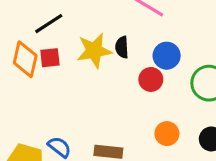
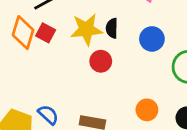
red square: (50, 58) -> (46, 33), turned 30
red circle: (151, 79) -> (101, 61), moved

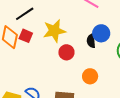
black semicircle: (112, 28) -> (91, 41), moved
orange circle: (147, 110) -> (90, 76), moved

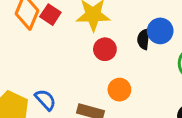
orange circle: (90, 76) -> (119, 90), moved

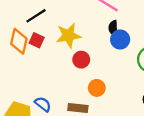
black semicircle: (144, 39) -> (113, 28), moved

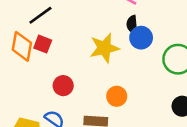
yellow star: (68, 35) -> (104, 48), moved
red circle: (81, 60) -> (63, 86), moved

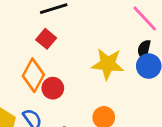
orange diamond: (22, 46) -> (33, 75), moved

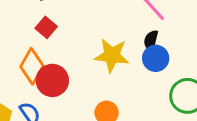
red circle: (53, 88) -> (52, 80), size x1.4

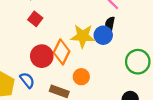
blue circle: (156, 58) -> (103, 35), moved
orange diamond: (32, 66) -> (62, 52), moved

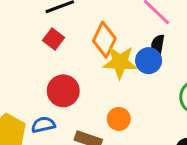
orange diamond: (62, 52) -> (104, 40), moved
blue semicircle: (27, 80) -> (43, 125), turned -63

